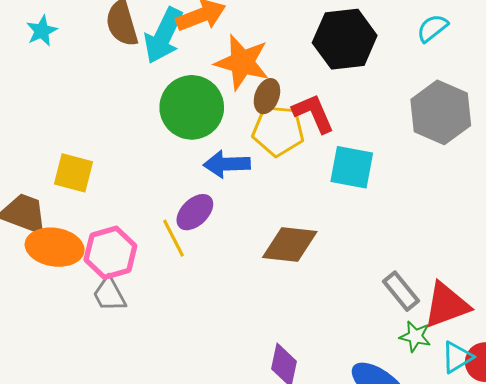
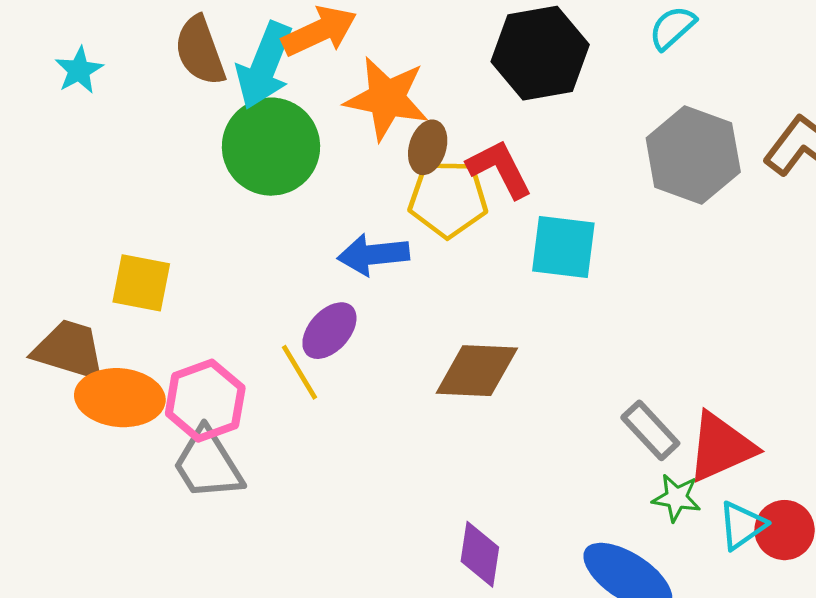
green circle: (192, 107) -> (271, 147), moved
gray trapezoid: (109, 294) -> (208, 464), size x1.4

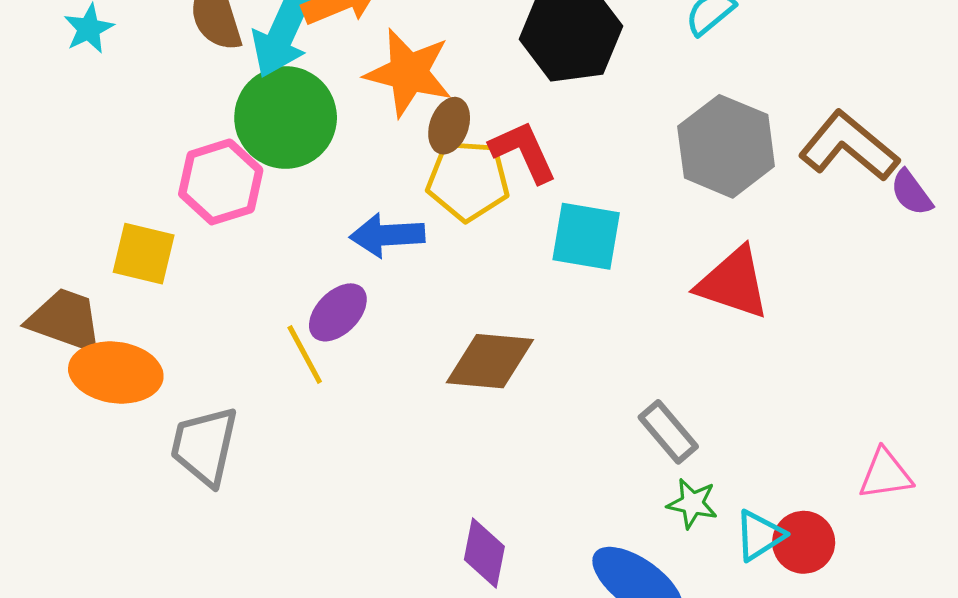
pink hexagon: (205, 401) -> (221, 182), moved
red triangle: (721, 447) -> (733, 283), moved, turned 40
gray trapezoid: (208, 464) -> (204, 446), turned 42

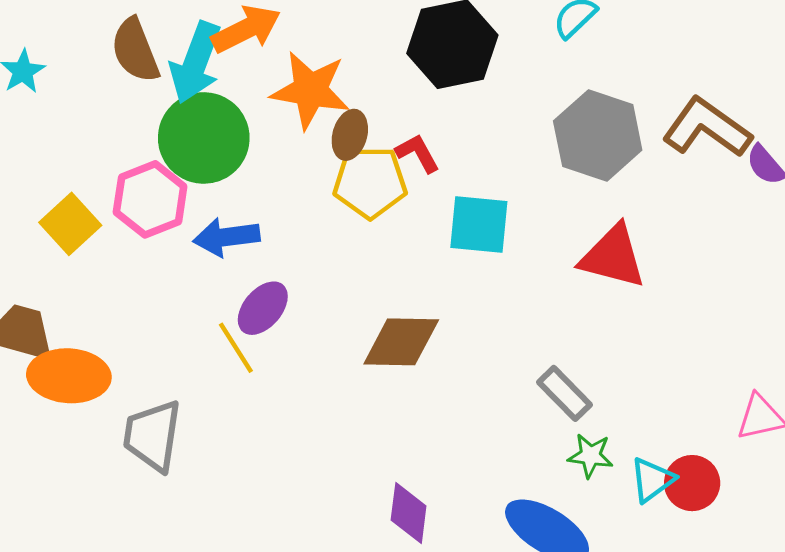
red L-shape: (523, 152) -> (418, 153), size x0.7
blue arrow: (387, 235) -> (226, 237), moved
yellow square: (144, 254) -> (70, 224), moved, turned 38

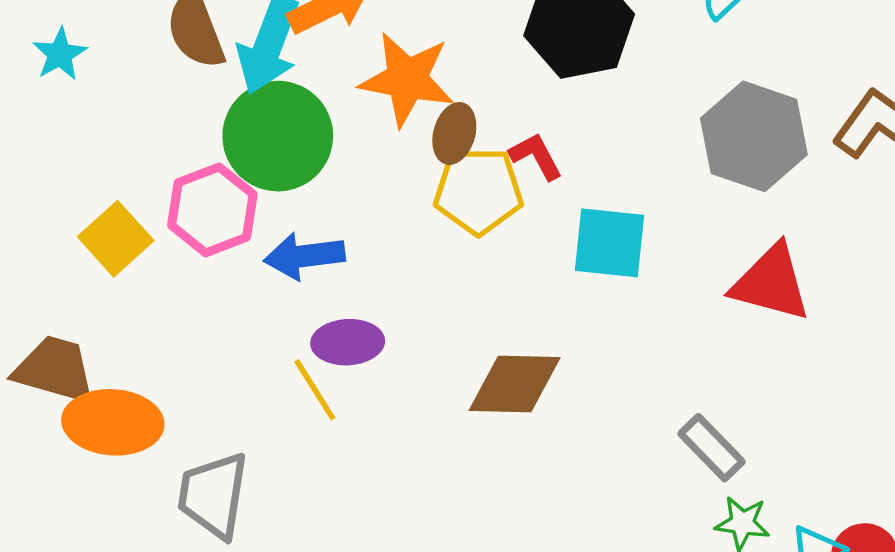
purple ellipse: (263, 308) -> (348, 342), turned 46

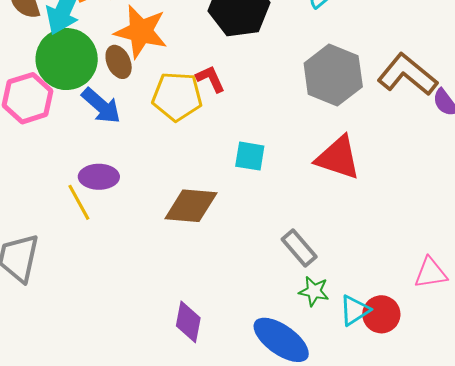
brown ellipse: (454, 133) -> (119, 62), moved, turned -44
cyan square: (610, 243) -> (250, 156), moved, size x0.7
blue arrow: (304, 256) -> (101, 106), moved, turned -135

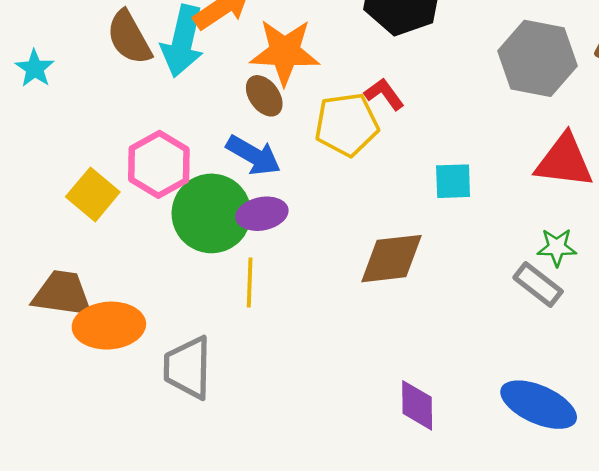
green circle: (67, 59) -> (211, 213), moved
purple ellipse: (99, 177) -> (262, 214), moved
yellow line: (79, 202) -> (250, 282), turned 42
green star: (314, 291) -> (557, 247), moved

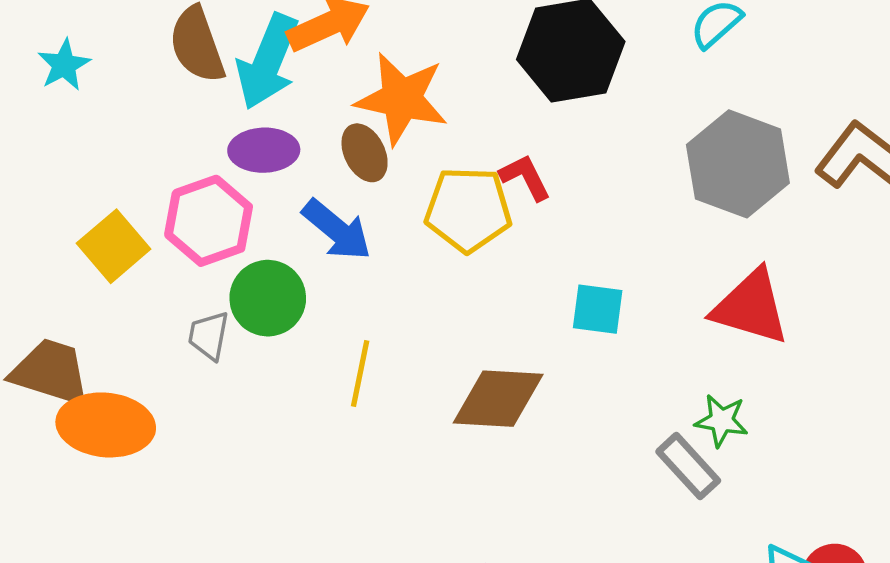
green circle: (211, 213) -> (268, 298), size x0.7
purple ellipse: (262, 214) -> (264, 150), moved
yellow line: (250, 282) -> (360, 373), moved
gray trapezoid: (188, 368) -> (209, 336), moved, size x0.6

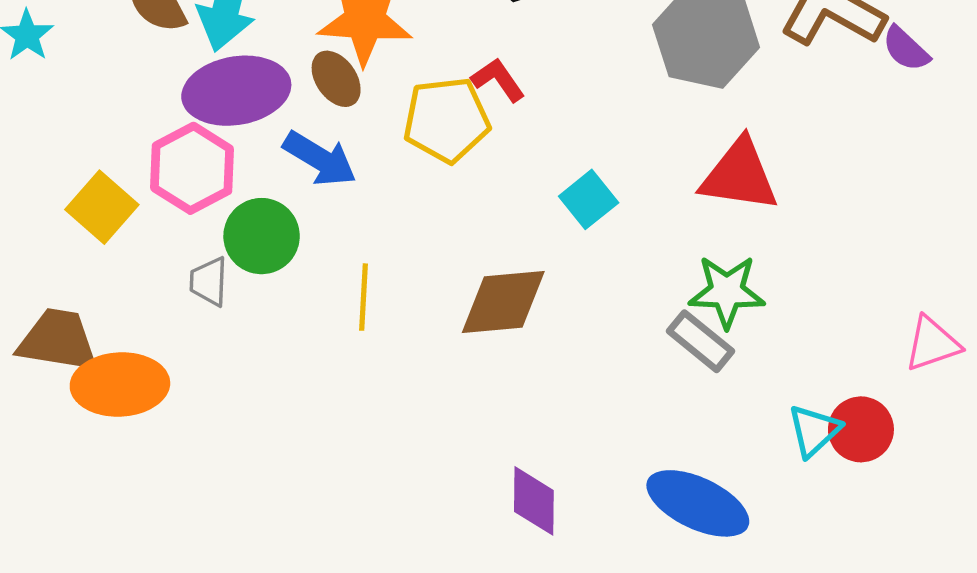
purple ellipse: (264, 150) -> (236, 91), size x1.5
cyan square: (598, 309) -> (589, 199), turned -38
green star: (721, 421) -> (727, 292), size x1.4

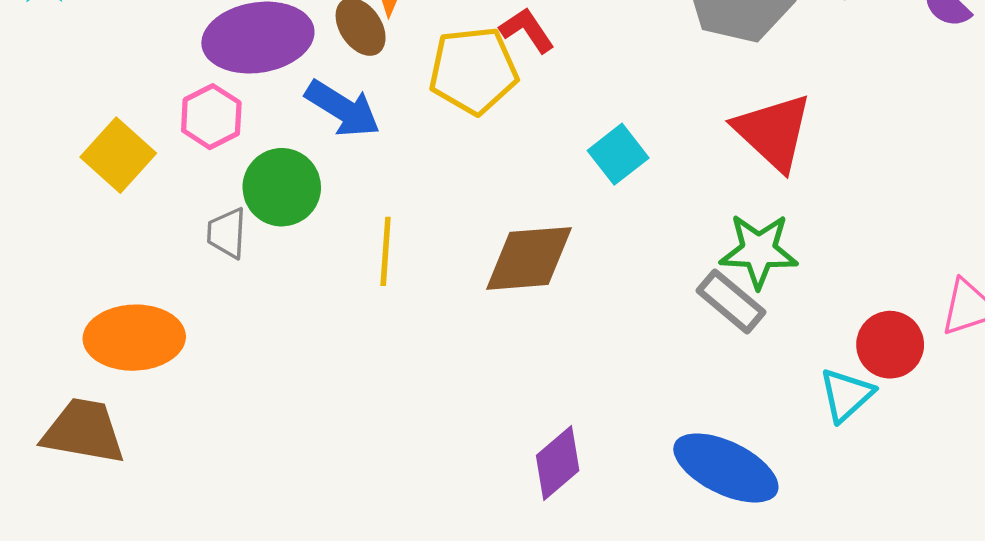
pink hexagon: (192, 168) -> (211, 117), size x0.7
red triangle: (739, 175) -> (773, 132), turned 34
brown trapezoid: (58, 340) -> (83, 431), moved
red circle: (861, 429) -> (890, 345), moved
purple diamond: (534, 501) -> (558, 463), turned 48

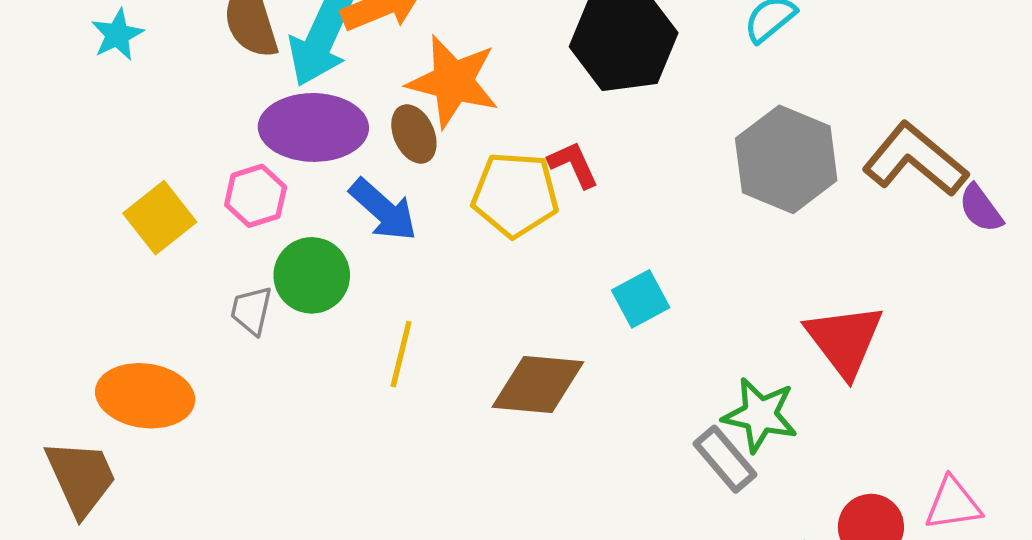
red triangle: (773, 132) -> (845, 340), moved
brown trapezoid: (83, 431) -> (81, 478), turned 46

